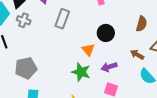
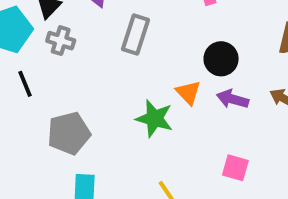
purple arrow: (109, 67) -> (233, 99), moved, turned 35
green star: (81, 72) -> (154, 118), moved

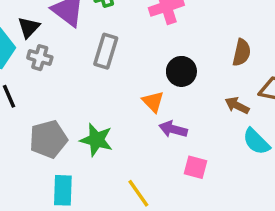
purple arrow: (233, 99) -> (173, 129), moved
green star: (154, 118) -> (96, 140), moved

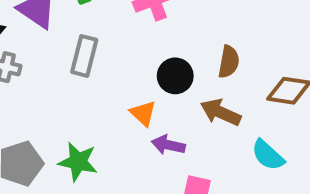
brown semicircle: (242, 53) -> (229, 62), moved
brown arrow: (237, 105) -> (221, 112), moved, size x1.4

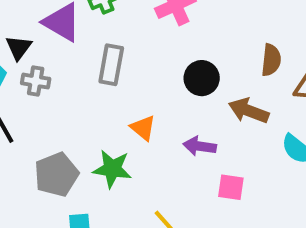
brown semicircle: (229, 62) -> (271, 60), moved
orange triangle: (143, 113) -> (143, 128), moved

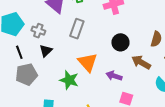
black triangle: (19, 48) -> (46, 51), moved
orange triangle: (143, 128) -> (88, 62), size x1.5
gray pentagon: (56, 174) -> (27, 74), moved

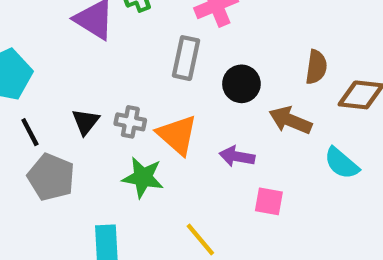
gray rectangle: (77, 29) -> (186, 58), moved
gray cross: (38, 31) -> (130, 122), moved
gray pentagon: (27, 74) -> (51, 177), turned -30

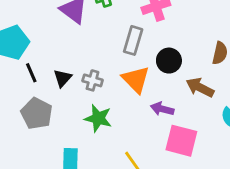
black line: (30, 132) -> (31, 73), moved
orange triangle: (177, 135) -> (136, 80), moved
pink square: (269, 201) -> (181, 141), size x1.6

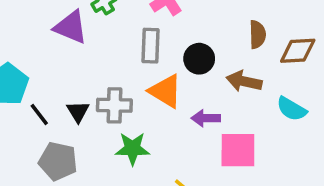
gray cross: (93, 80) -> (114, 105), size x1.4

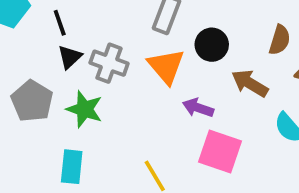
black line: (39, 115) -> (60, 23), moved
green star: (132, 149) -> (85, 109), moved

